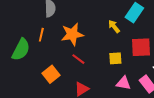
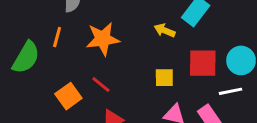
yellow arrow: (114, 26) -> (165, 30), turned -32
red line: (78, 59) -> (101, 85), moved

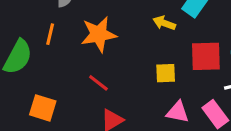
orange square: (68, 96) -> (43, 108), moved, turned -35

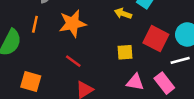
red square: (206, 56) -> (156, 39), turned 30

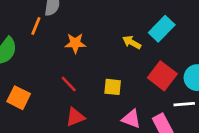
orange line: (35, 24) -> (36, 26), moved
orange star: (73, 24) -> (75, 43), size x0.7
yellow square: (125, 52) -> (113, 87), moved

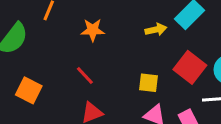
yellow arrow: (132, 42) -> (156, 30), turned 138
yellow square: (113, 87) -> (149, 83), moved

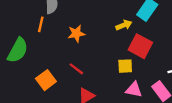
red square: (190, 67) -> (140, 46), moved
orange square: (29, 90) -> (46, 80), moved, turned 36

